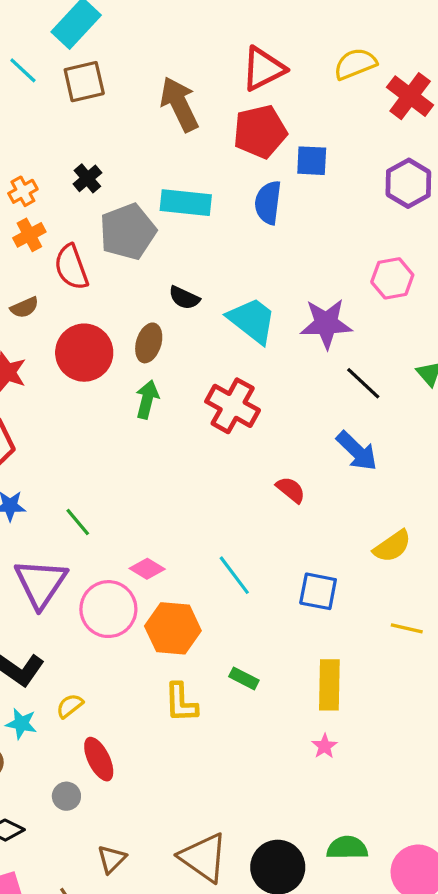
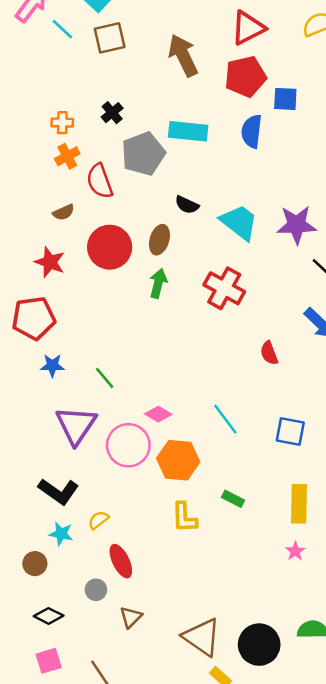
orange cross: (23, 191) -> (62, 123), turned 30
red semicircle: (291, 490) -> (269, 353), turned -150
brown triangle: (112, 859) -> (131, 617), moved

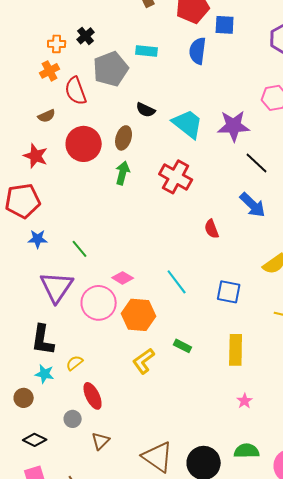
orange cross: (62, 123) -> (57, 44), moved
cyan rectangle: (188, 131) -> (147, 51), size x0.7
black L-shape: (59, 491) -> (43, 340), turned 64
yellow L-shape: (184, 518) -> (144, 361), turned 56
pink star: (295, 551) -> (245, 401), moved

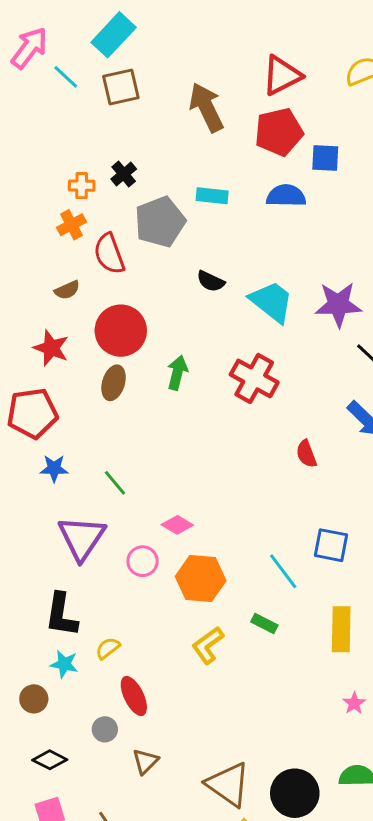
blue semicircle: (198, 51) -> (286, 196), turned 84
brown ellipse: (124, 138) -> (114, 383), moved
cyan line: (177, 282) -> (283, 571), moved
pink circle: (99, 303) -> (143, 561), size x0.6

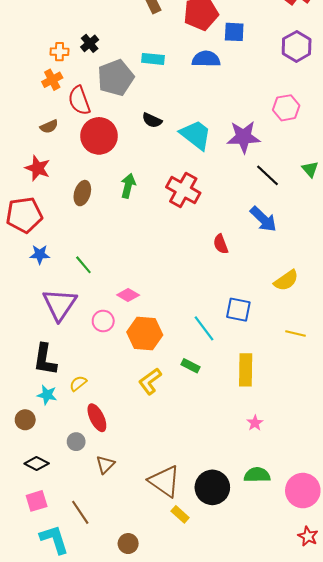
red circle: (121, 331) -> (99, 136), moved

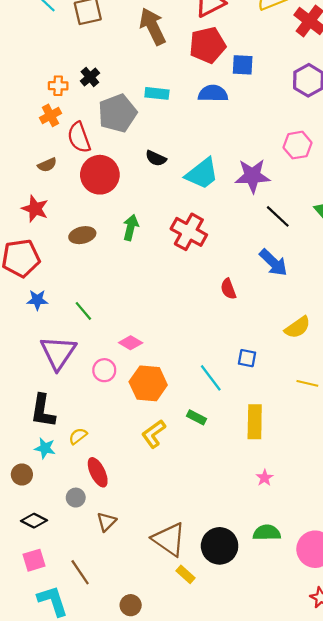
cyan trapezoid: (196, 135) -> (202, 174), turned 104
brown ellipse: (82, 193) -> (82, 235), turned 60
blue square: (238, 310) -> (247, 358), size x0.7

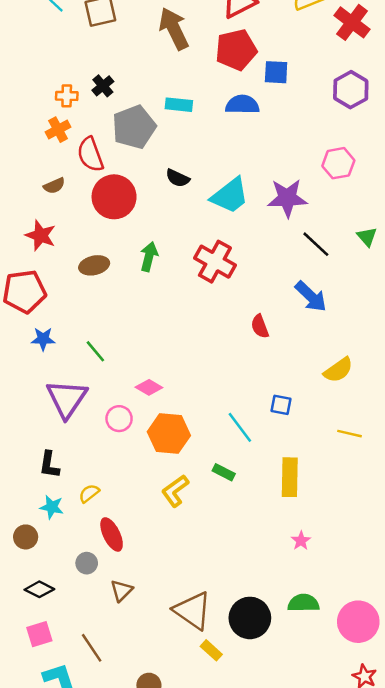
black L-shape: (43, 411) -> (49, 465), size x0.7

